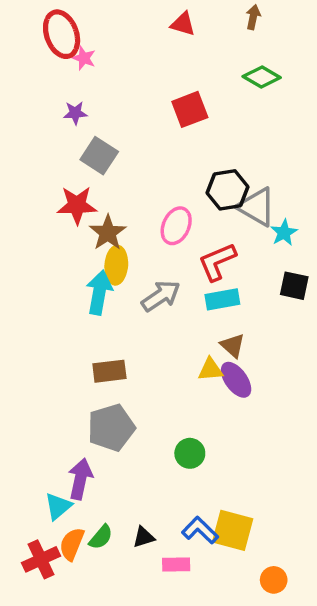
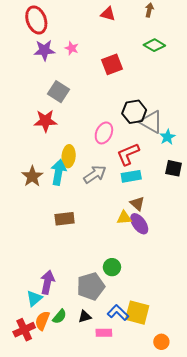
pink star: (84, 58) -> (72, 48), moved
purple star: (75, 113) -> (44, 50), moved, size x1.5
brown star: (108, 233) -> (32, 176), moved
gray pentagon: (111, 428) -> (91, 286), moved

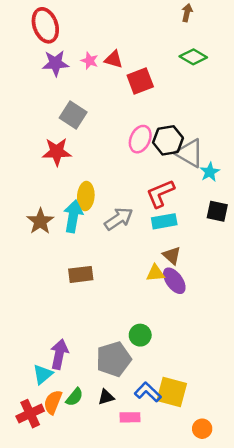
red triangle: (108, 14) -> (114, 59), moved
pink ellipse: (104, 133) -> (140, 139), moved

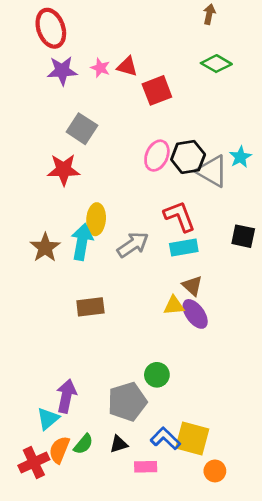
cyan star: (210, 172) -> (240, 157), moved
red L-shape: (160, 193) -> (180, 216), turned 92
orange circle: (202, 429) -> (215, 471), moved

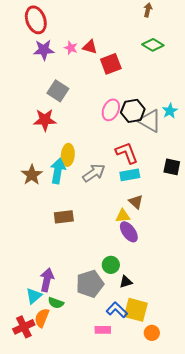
purple ellipse: (195, 314) -> (129, 232), moved
green semicircle: (83, 444) -> (56, 303), moved, turned 70
black triangle: (119, 444) -> (126, 282), moved

